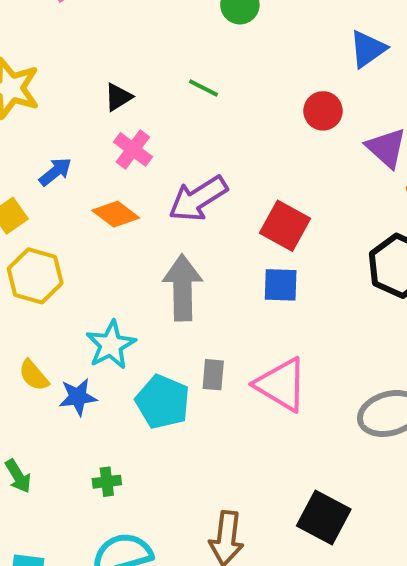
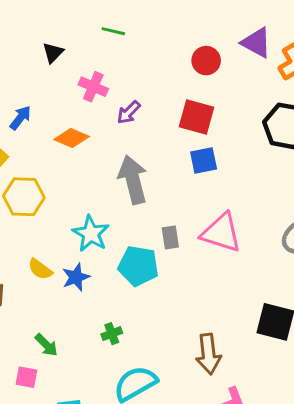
red circle: (323, 111) -> (206, 61), moved
pink cross: (133, 149) -> (93, 87), moved
purple arrow: (198, 199) -> (129, 112), size x0.6

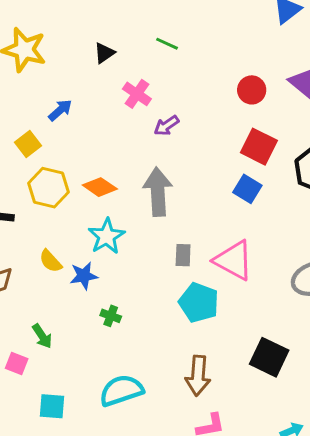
red square: (196, 117) -> (259, 147), moved
orange diamond: (72, 138) -> (100, 187), moved
blue square: (204, 161) -> (247, 189), moved, turned 32
cyan pentagon: (138, 266) -> (199, 303), moved
green cross: (112, 334) -> (111, 316), moved, turned 30

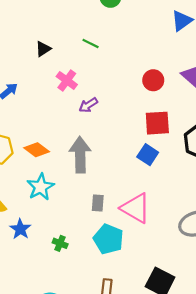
red square: (259, 147) -> (157, 123), turned -32
blue star: (84, 276) -> (20, 229), moved, turned -30
green cross: (111, 316) -> (60, 243), moved

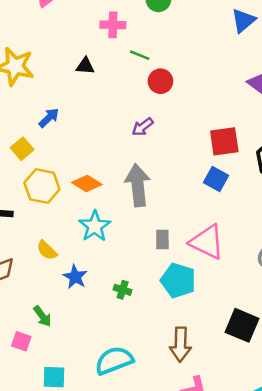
black triangle: (43, 49) -> (85, 66), turned 42
pink cross: (67, 80) -> (113, 25), moved, turned -30
red circle: (153, 80) -> (160, 81), moved

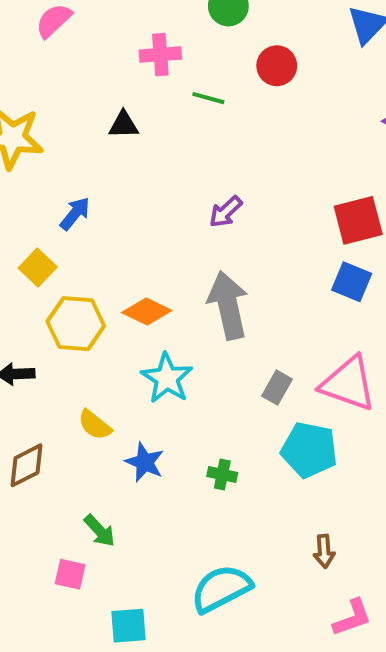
red circle: (160, 81) -> (277, 66), moved
gray rectangle: (162, 240) -> (277, 388), turned 36
brown arrow: (180, 344) -> (324, 551), size x0.6

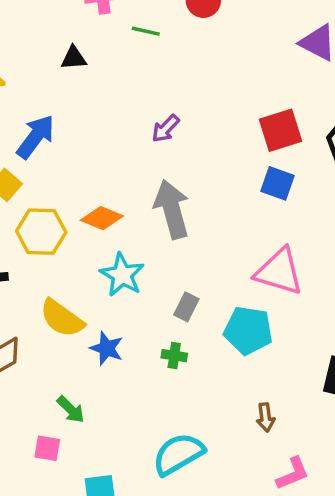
blue arrow: (75, 214) -> (36, 137), size x1.5
gray rectangle: (277, 388) -> (186, 307), moved
yellow semicircle: (95, 425) -> (62, 318), size x1.5

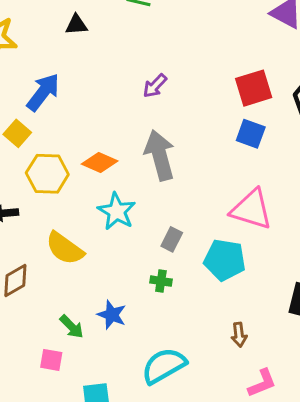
blue star: (107, 348) -> (112, 315), moved

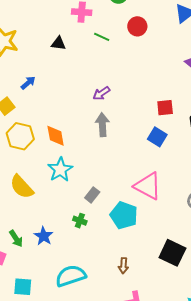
red square: (254, 88) -> (165, 108), size x0.7
blue arrow: (43, 92) -> (28, 83), size x0.6
gray arrow: (160, 155) -> (102, 125), moved, size x0.7
orange diamond: (100, 162) -> (56, 136), turned 45

